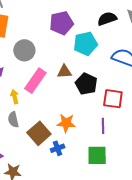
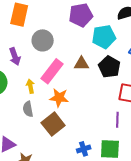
black pentagon: (86, 84) -> (109, 67), moved
orange star: (66, 123) -> (59, 98), moved
blue cross: (58, 148) -> (84, 149), moved

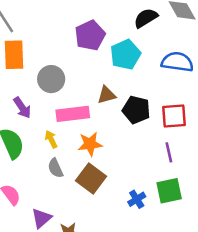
black pentagon: (109, 67) -> (136, 110), moved
pink rectangle: (52, 71) -> (73, 114), turned 60

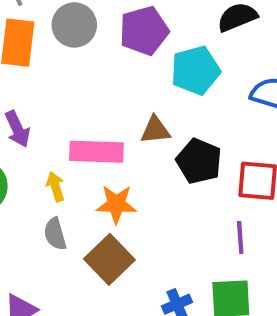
gray circle: (51, 79) -> (74, 25), moved

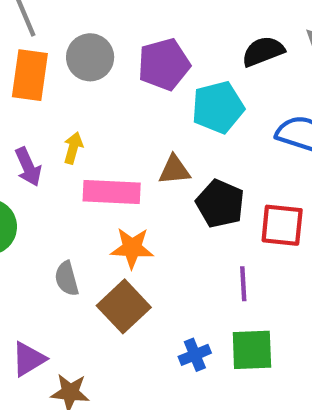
yellow arrow: (56, 187) -> (73, 148), moved, turned 32
purple line: (240, 237) -> (243, 284), moved

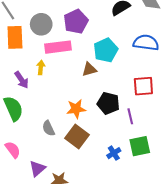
cyan pentagon: (218, 107) -> (106, 50), moved
pink rectangle: (112, 192) -> (58, 47), moved
black pentagon: (220, 204) -> (108, 103), moved

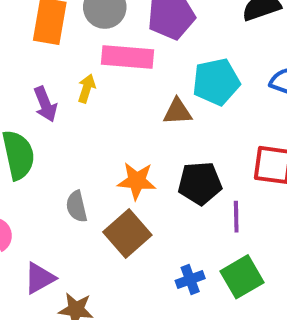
black pentagon: (108, 103) -> (200, 183), turned -30
green square: (140, 146) -> (242, 277), turned -30

